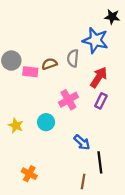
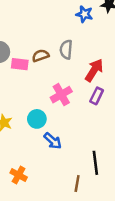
blue star: (95, 40) -> (84, 14), moved, size x0.6
blue arrow: (82, 142) -> (53, 141), moved

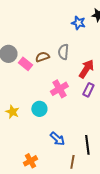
pink rectangle: (20, 64) -> (25, 64), turned 32
blue arrow: (53, 141) -> (57, 139), moved
orange cross: (19, 175) -> (30, 161), moved, turned 32

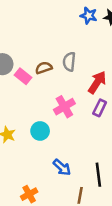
blue star: (78, 23) -> (89, 16), moved

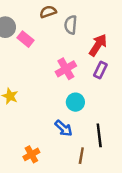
brown semicircle: (44, 68) -> (48, 12), moved
cyan circle: (40, 131) -> (75, 102), moved

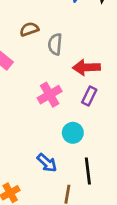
red arrow: (98, 45) -> (86, 67), turned -125
cyan circle: (75, 102) -> (73, 133), moved

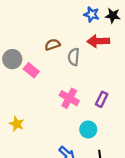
red arrow: (86, 67) -> (98, 41), moved
pink cross: (50, 95) -> (69, 98), turned -30

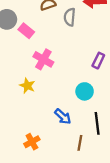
pink cross: (69, 98) -> (43, 59), moved
yellow star: (17, 124) -> (27, 86), moved

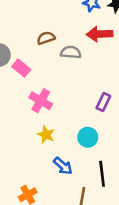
gray semicircle: (70, 17) -> (71, 52), turned 90
yellow star: (27, 86) -> (46, 135), moved

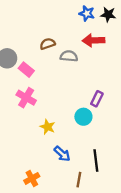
pink cross: (41, 101) -> (26, 98), moved
cyan circle: (88, 137) -> (83, 117), moved

